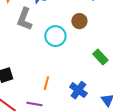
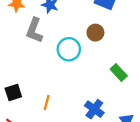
orange line: (46, 83) -> (47, 102), moved

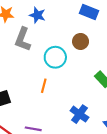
orange line: (47, 102) -> (44, 86), moved

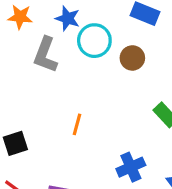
cyan circle: (55, 57) -> (94, 41), moved
blue cross: (79, 114) -> (131, 167), turned 30

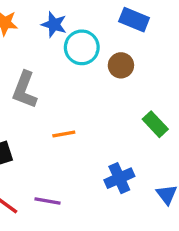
gray L-shape: (45, 55) -> (25, 90), moved
orange line: (77, 124) -> (64, 134), turned 65

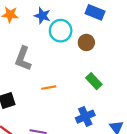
green rectangle: (155, 124) -> (94, 81), moved

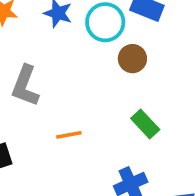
cyan circle: (61, 31) -> (105, 22), moved

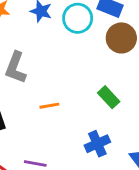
brown circle: (132, 59) -> (121, 38), moved, size x1.4

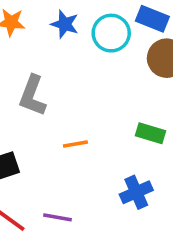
green rectangle: (109, 97) -> (151, 133), turned -30

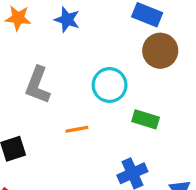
cyan circle: (111, 33) -> (110, 85), moved

